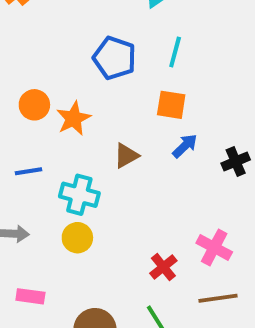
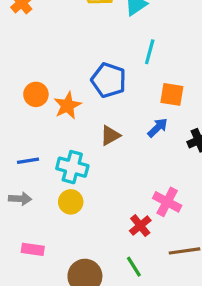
blue pentagon: (115, 58) -> (109, 80), moved
orange square: (171, 105) -> (172, 94), moved
blue line: (29, 171) -> (28, 161), moved
pink cross: (214, 247) -> (167, 202), moved

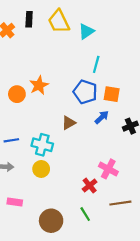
blue pentagon: (109, 80) -> (85, 92), moved
orange star: (68, 105) -> (39, 85), moved

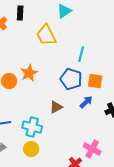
yellow trapezoid: (59, 21) -> (46, 35), moved
cyan triangle: (86, 31) -> (64, 11), moved

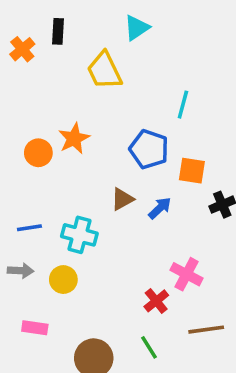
cyan line: (81, 54) -> (183, 105), moved
orange square: (95, 81) -> (192, 171), moved
blue arrow: (86, 102) -> (160, 208), moved
yellow circle: (31, 149) -> (63, 280), moved

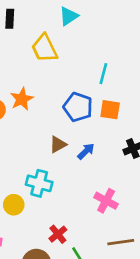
orange square: (192, 171) -> (110, 110), moved
cyan cross: (79, 235) -> (39, 183), moved
red cross: (156, 301) -> (58, 234), moved

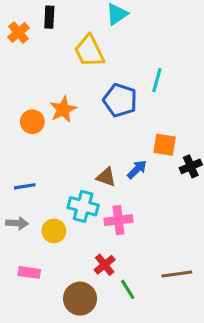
blue pentagon: (78, 107) -> (120, 100), moved
orange square: (110, 110) -> (165, 145), moved
brown triangle: (58, 145) -> (106, 177), moved, turned 48
pink cross: (106, 201) -> (118, 220), moved, turned -35

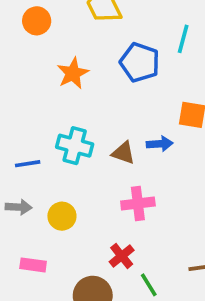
orange circle: (32, 122) -> (37, 21), moved
blue arrow: (137, 169) -> (160, 144), turned 40
cyan cross: (83, 206) -> (75, 146), moved

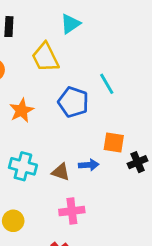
cyan line: (183, 39) -> (107, 84), turned -45

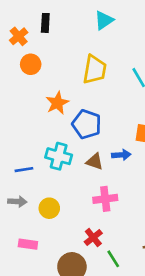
yellow trapezoid: (45, 57) -> (95, 70), moved, turned -144
blue pentagon: (73, 102) -> (87, 124), moved

